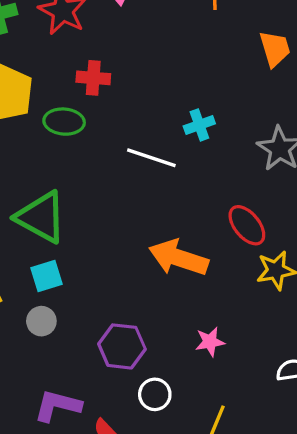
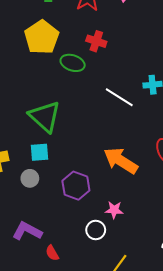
pink star: (210, 342) -> (114, 210), moved
purple hexagon: (122, 346) -> (76, 186), moved
white circle: (155, 394) -> (96, 230), moved

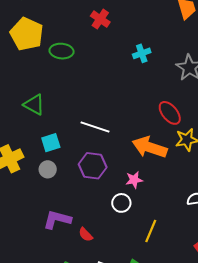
red cross: (96, 41) -> (100, 19), moved, turned 30
white line: (119, 97) -> (95, 127), moved
green triangle: (45, 116) -> (34, 105), moved, size x0.7
orange arrow: (121, 161) -> (150, 147), moved

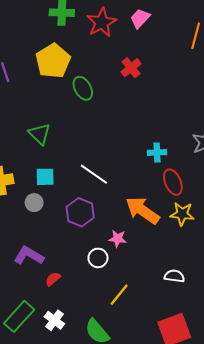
green ellipse: (62, 51) -> (83, 88), turned 40
cyan cross: (142, 53) -> (157, 152), moved
red semicircle: (86, 235) -> (53, 279), turned 77

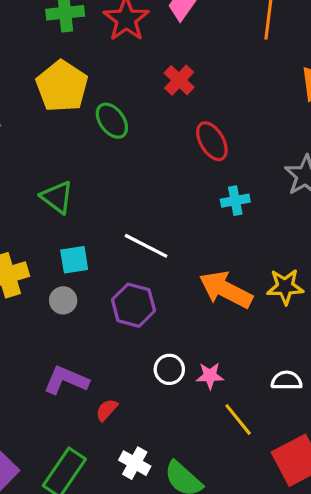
red ellipse: (173, 182) -> (212, 141), moved
pink star: (118, 239) -> (210, 376), moved
yellow line: (119, 295) -> (238, 420), moved, turned -70
white cross: (54, 320) -> (135, 463), moved

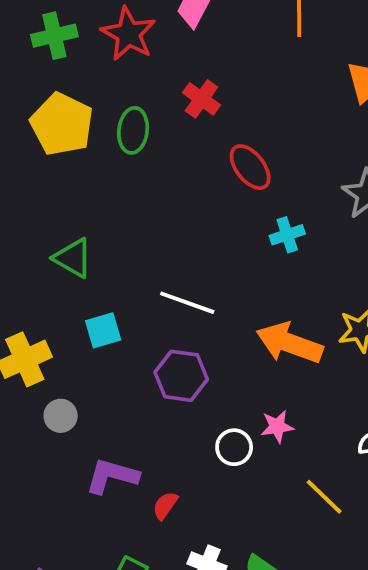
green ellipse: (112, 121) -> (133, 130), moved, turned 51
gray circle: (63, 300) -> (61, 416), moved
pink star: (210, 376) -> (277, 427), moved

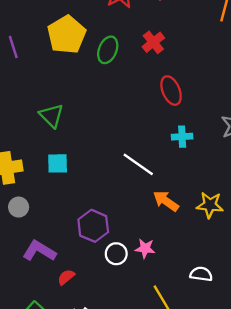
white line: (187, 303) -> (138, 164), moved
orange arrow: (289, 343) -> (166, 201), size x0.7
purple hexagon: (181, 376) -> (93, 226), moved

